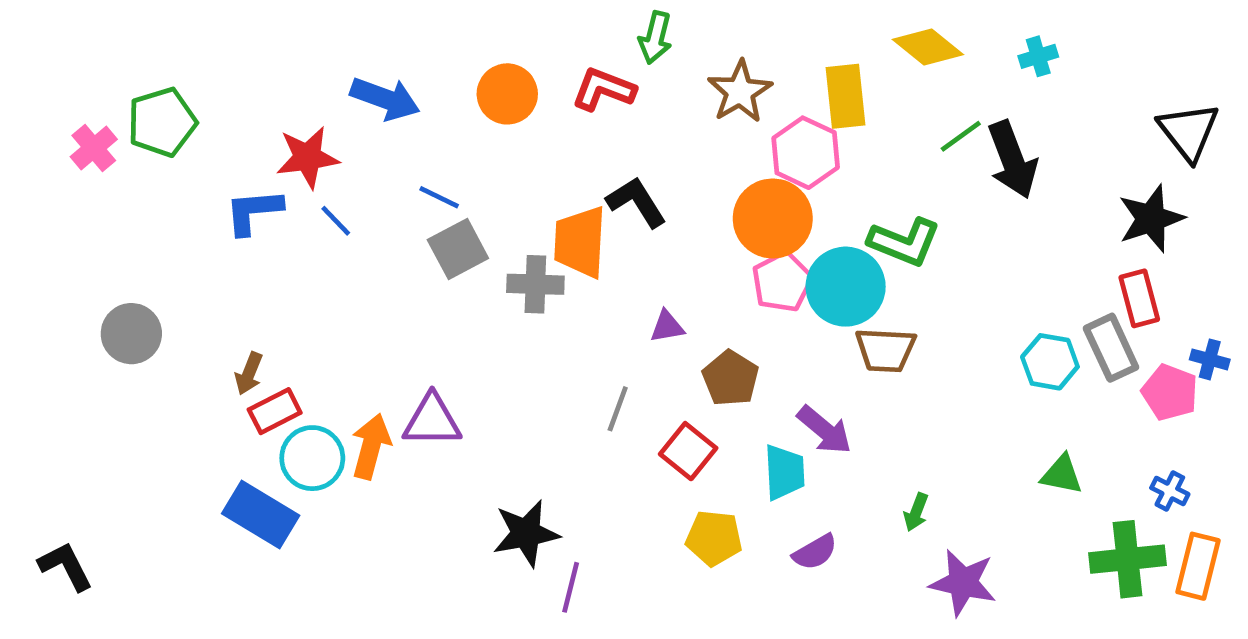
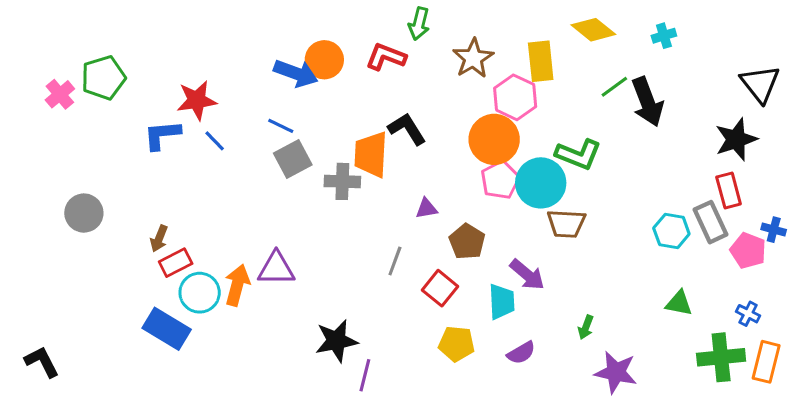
blue arrow: (385, 99) -> (296, 73), moved

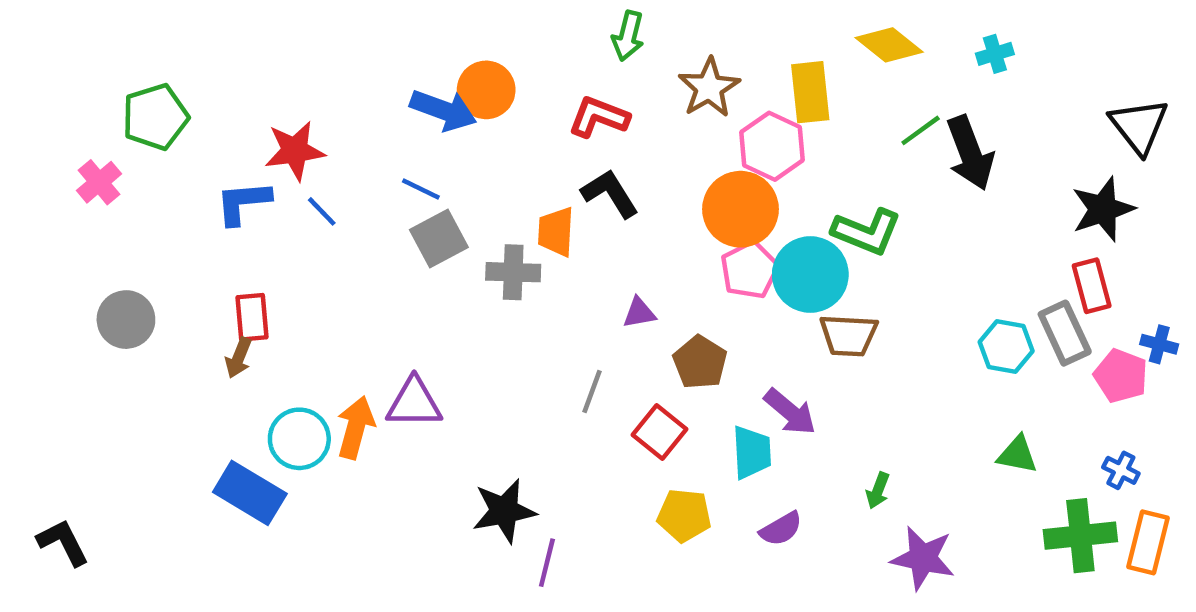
red L-shape: (386, 57) -> (599, 117), moved
pink cross: (60, 94) -> (99, 182), moved
orange trapezoid: (371, 154) -> (556, 232), size x0.7
red rectangle: (176, 263) -> (252, 317), moved, turned -68

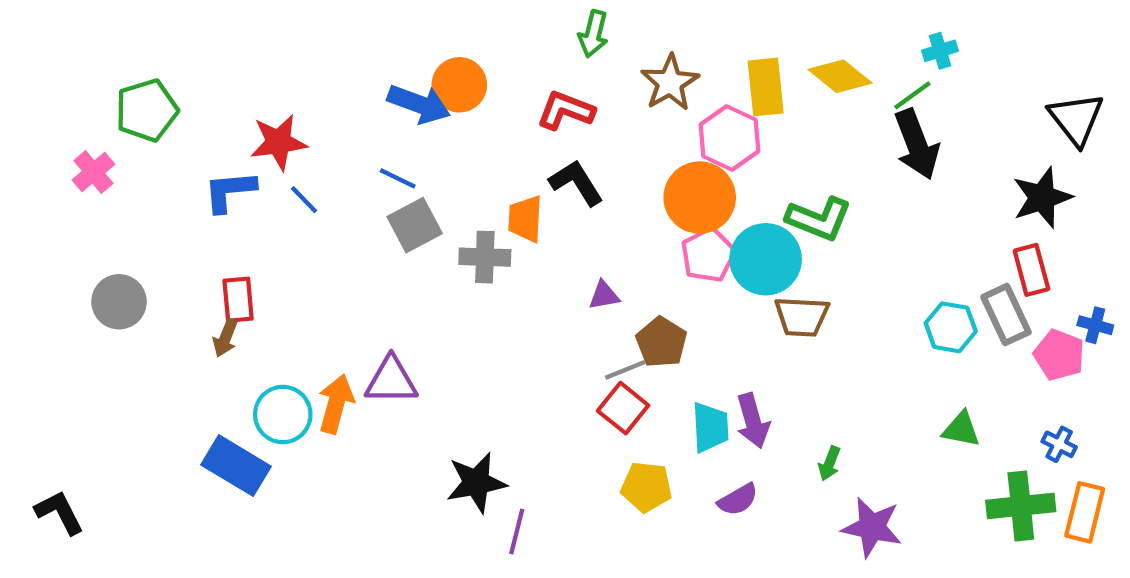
yellow diamond: (889, 45) -> (840, 76), moved
green line: (921, 130) -> (912, 95), moved
gray line: (592, 392) -> (625, 370), moved, turned 48
purple arrow: (790, 412) -> (753, 421), moved, turned 34

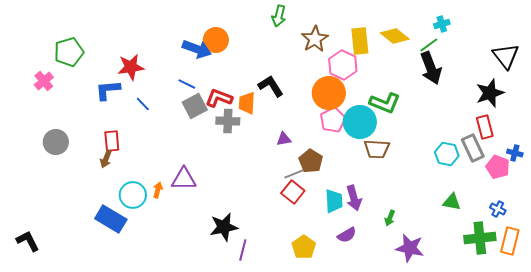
red L-shape: (566, 110) -> (219, 98), moved
blue line: (304, 200) -> (143, 104), moved
orange arrow: (336, 404) -> (158, 190), size x0.6
yellow pentagon: (646, 487) -> (304, 247), moved, turned 30

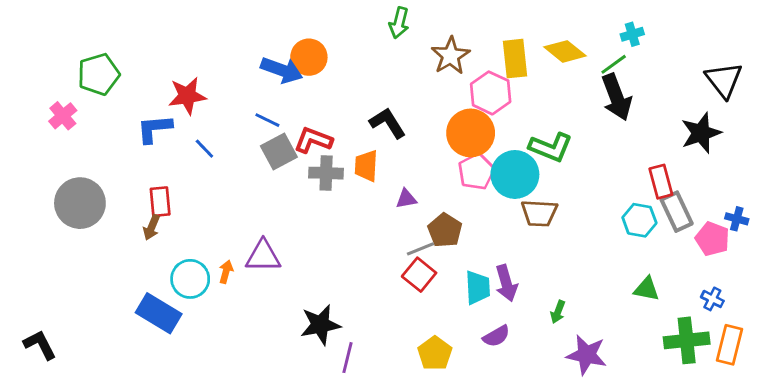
orange trapezoid: (247, 103) -> (366, 166), moved
red rectangle: (485, 127) -> (661, 182), moved
gray circle: (56, 142) -> (80, 203), size x1.4

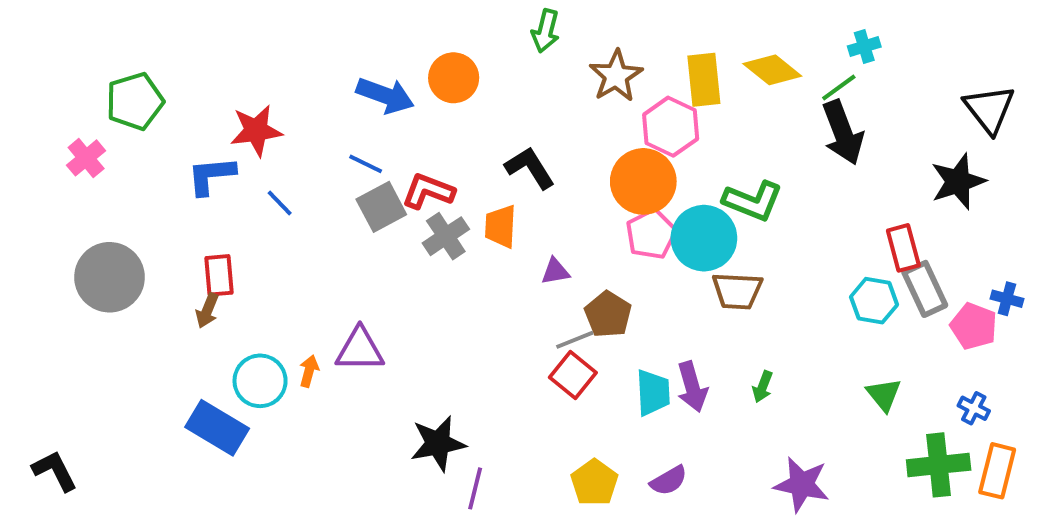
orange circle: (309, 57) -> (454, 78), moved
gray cross: (326, 173) -> (446, 236), turned -36
green triangle: (647, 289) -> (884, 395), turned 40
green arrow: (558, 312) -> (763, 387), moved
purple semicircle: (496, 336) -> (669, 481), moved

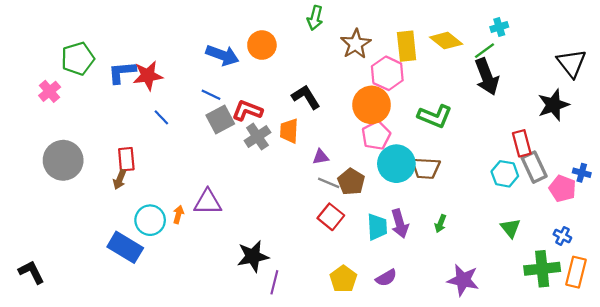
blue L-shape: (211, 176) -> (122, 72), moved
cyan circle: (704, 238) -> (396, 164), moved
gray line: (575, 340) -> (329, 183), moved, turned 45

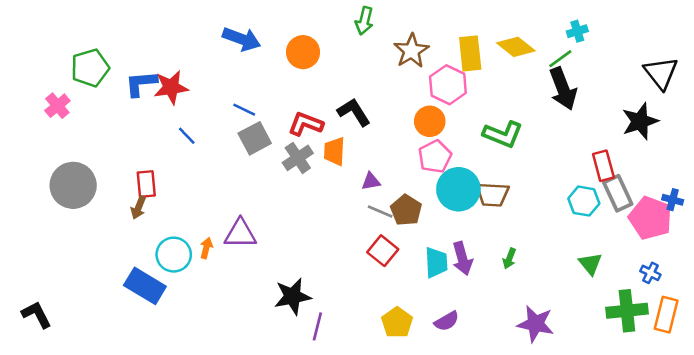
blue arrow: (222, 55) -> (242, 39), moved
orange circle: (372, 105) -> (430, 121), size x0.7
red L-shape: (247, 111) -> (306, 124), moved
pink pentagon: (562, 189) -> (650, 218), size x1.4

